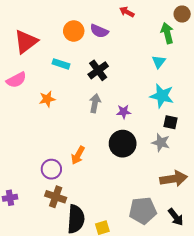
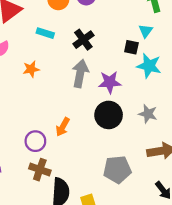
gray arrow: (95, 103) -> (80, 73), size x1.4
purple star: (124, 112) -> (110, 82), size x1.5
black square: (170, 122) -> (131, 47), moved
gray pentagon: (143, 211) -> (117, 170), moved

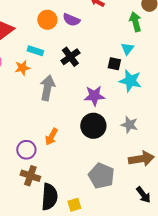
orange star: (31, 69) -> (22, 68), moved
gray arrow: (80, 73) -> (47, 88), moved
gray pentagon: (117, 170) -> (101, 176), turned 30

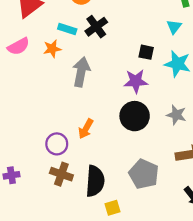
black cross: (70, 57) -> (96, 27), moved
black square: (114, 64) -> (146, 52), moved
black semicircle: (49, 197) -> (95, 181), moved

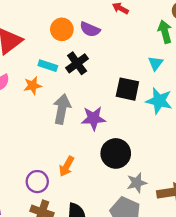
black square: (146, 52) -> (127, 89), size x1.5
purple star: (136, 81) -> (93, 118), moved
gray star: (176, 115) -> (137, 183), moved, turned -30

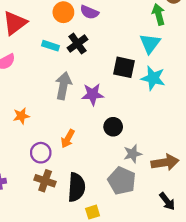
cyan triangle: (156, 63) -> (150, 44), size x1.5
orange star: (33, 86) -> (21, 116), moved
black circle: (116, 153) -> (113, 127), size x0.7

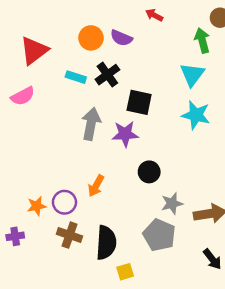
black square: (124, 67) -> (139, 102), moved
orange star: (21, 116) -> (37, 206), moved

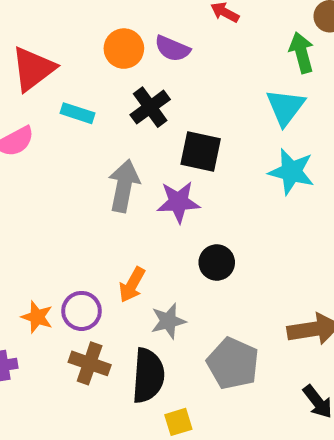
cyan rectangle: (76, 77) -> (77, 113), moved
gray star: (172, 203) -> (168, 321), moved
orange star: (37, 206) -> (37, 317), turned 30

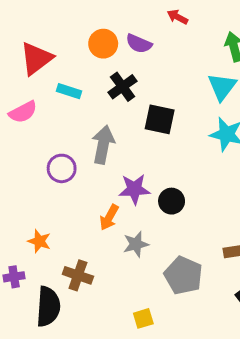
purple star: (178, 202) -> (134, 189), moved
purple circle: (82, 311) -> (62, 168), moved
black semicircle: (148, 376) -> (48, 307), moved

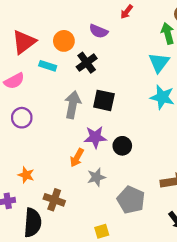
red arrow: (177, 17) -> (127, 12), turned -80
orange circle: (103, 44) -> (64, 41), moved
black square: (160, 119) -> (104, 100), moved
purple circle: (62, 168) -> (22, 118), moved

